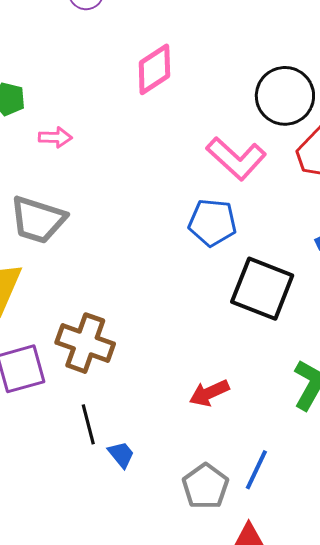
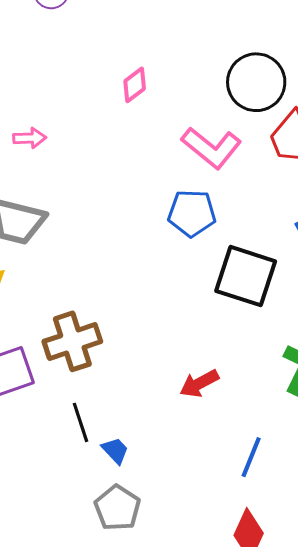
pink diamond: (154, 69) -> (135, 85), moved, size x0.7
brown cross: (85, 343) -> (72, 341), turned -34
gray pentagon: (205, 486) -> (117, 508), moved

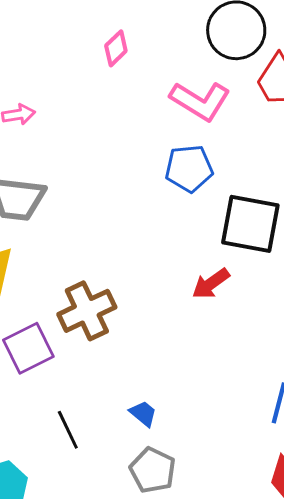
red arrow: (199, 383) -> (211, 284), moved
black line: (81, 422) -> (68, 430), moved

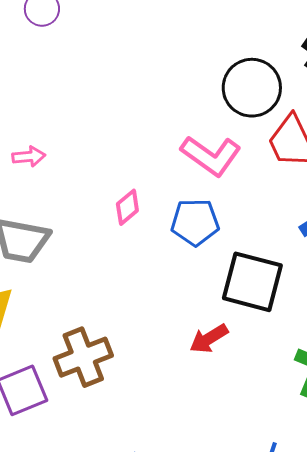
pink diamond: (116, 48) -> (127, 207), moved

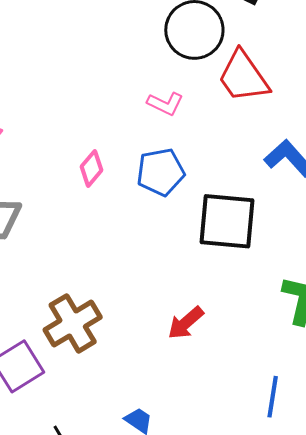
pink L-shape: (211, 156) -> (165, 104), size x0.6
red arrow: (209, 339) -> (186, 323), moved

